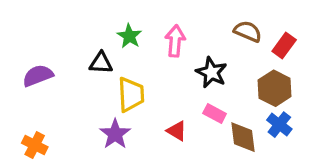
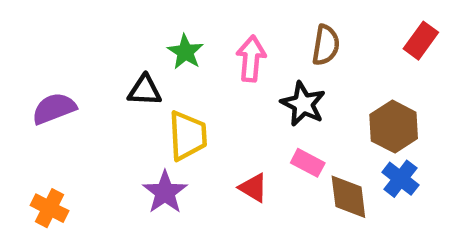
brown semicircle: (248, 31) -> (326, 45), moved, turned 76
red rectangle: (284, 46) -> (421, 41), moved

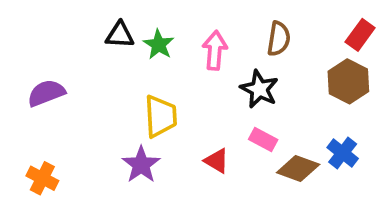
black triangle: (145, 90) -> (120, 35), moved
brown hexagon: (394, 127) -> (348, 81), moved
brown diamond: (348, 197) -> (298, 169), turned -63

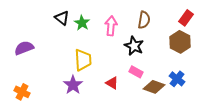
black triangle: (120, 35) -> (62, 18), turned 35

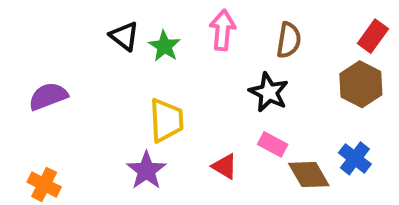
pink arrow: (111, 26) -> (223, 30), moved
brown diamond: (154, 87) -> (309, 174), turned 40

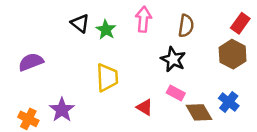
purple star: (146, 170) -> (62, 110), moved

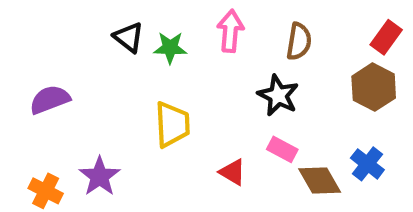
green star: (106, 30) -> (170, 48), turned -30

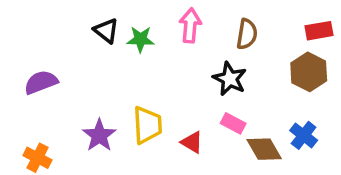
red rectangle: (386, 37) -> (319, 31), turned 44
yellow trapezoid: (172, 124) -> (147, 125), moved
purple star: (100, 176) -> (99, 135), moved

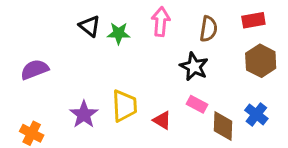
red rectangle: (319, 31) -> (253, 20), moved
brown diamond: (264, 149) -> (223, 126), turned 32

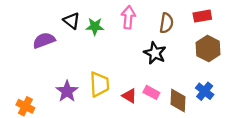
purple semicircle: (35, 69) -> (44, 40), moved
pink rectangle: (197, 104) -> (151, 92), moved

